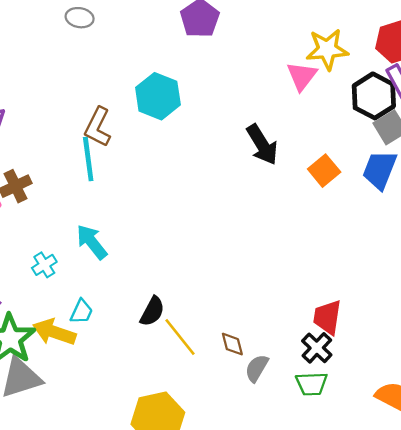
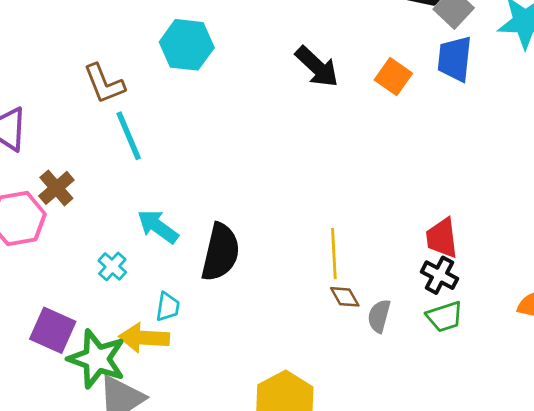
brown L-shape: (98, 127) -> (104, 84), moved, turned -33
black semicircle: (152, 311) -> (221, 252), moved, size x1.6
yellow line: (180, 337) -> (334, 254), moved, turned 51

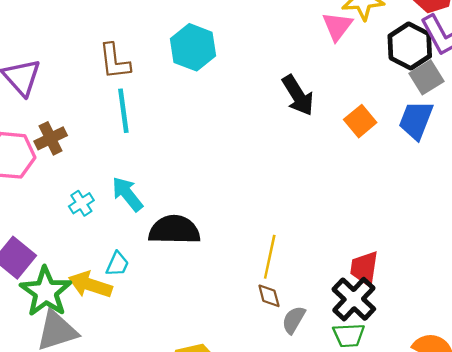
black semicircle: (221, 252) -> (174, 230), turned -117
cyan cross: (112, 266) -> (81, 203), moved
black cross: (439, 275) -> (354, 299), size x1.4

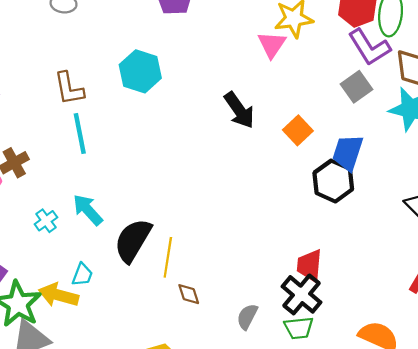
black hexagon: (410, 46) -> (333, 181), moved
blue trapezoid: (416, 120) -> (348, 152), moved
black semicircle: (174, 230) -> (133, 240), turned -57
yellow line: (270, 257) -> (168, 257), moved
brown diamond: (269, 296) -> (189, 294), moved

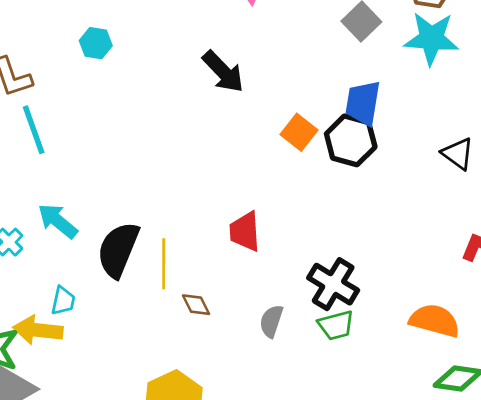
cyan hexagon: (140, 71) -> (96, 43), size x0.6
orange square: (298, 130) -> (299, 132), moved
red trapezoid: (309, 266) -> (245, 231), moved

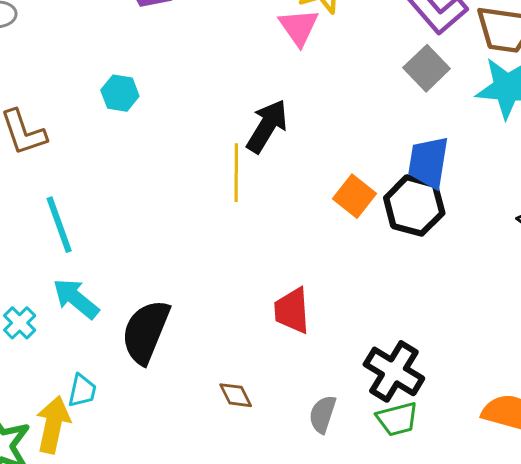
black arrow: (223, 72) -> (267, 126), turned -105
cyan line: (34, 130) -> (59, 225), moved
yellow line: (164, 264) -> (236, 173), moved
yellow arrow: (38, 330) -> (53, 425), turned 96

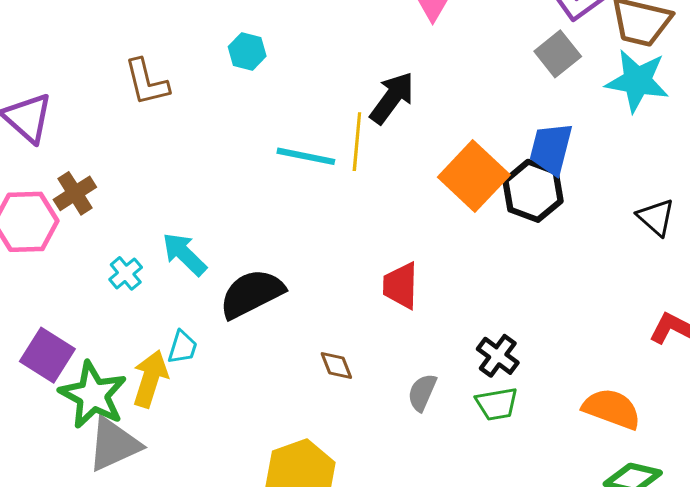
orange square: (355, 196) -> (474, 176), size x1.6
cyan line: (59, 225) -> (306, 156), moved, turned -64
black semicircle: (146, 332) -> (252, 294), turned 36
black cross: (394, 371) -> (498, 356), size x0.7

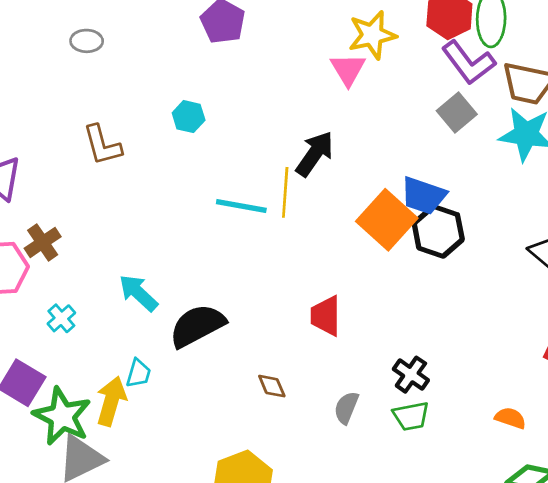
blue trapezoid: (551, 149) -> (423, 196), moved, turned -84
cyan cross: (126, 273) -> (61, 318), moved
orange semicircle: (612, 409) -> (510, 418), size x0.6

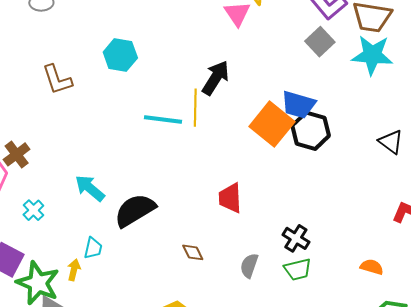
cyan hexagon: (189, 117) -> (120, 55), size x1.4
yellow arrow: (111, 401) -> (74, 270), size x0.6

